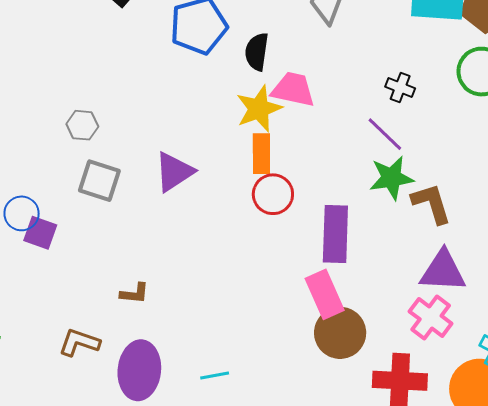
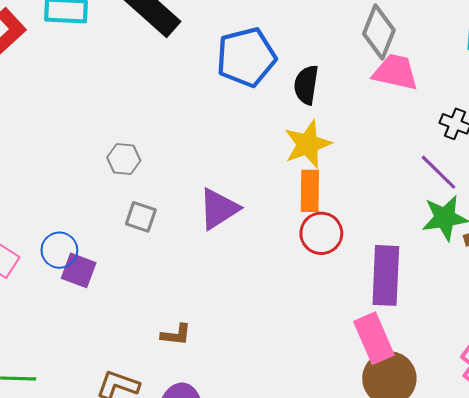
pink trapezoid: (293, 89) -> (395, 72), moved
gray square: (99, 181) -> (141, 217), size x0.7

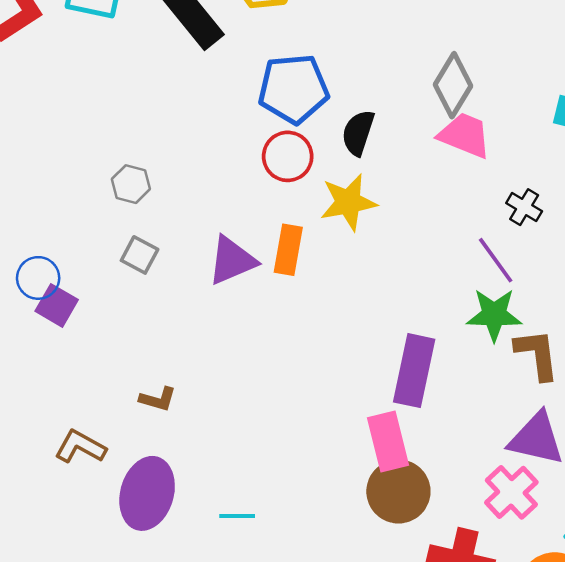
orange rectangle: (310, 191) -> (288, 250), moved
red circle: (321, 233) -> (288, 156), moved

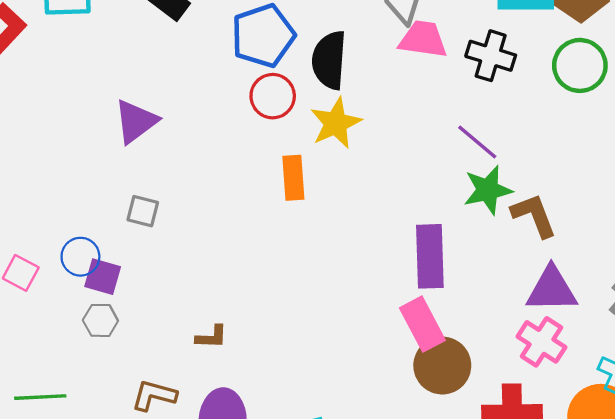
black semicircle: (358, 133) -> (329, 60), size x1.4
gray hexagon: (131, 184) -> (100, 320), moved
black cross: (524, 207) -> (491, 56), moved, size x1.5
gray square: (140, 255) -> (143, 211), moved
purple triangle: (232, 260) -> (136, 121), moved

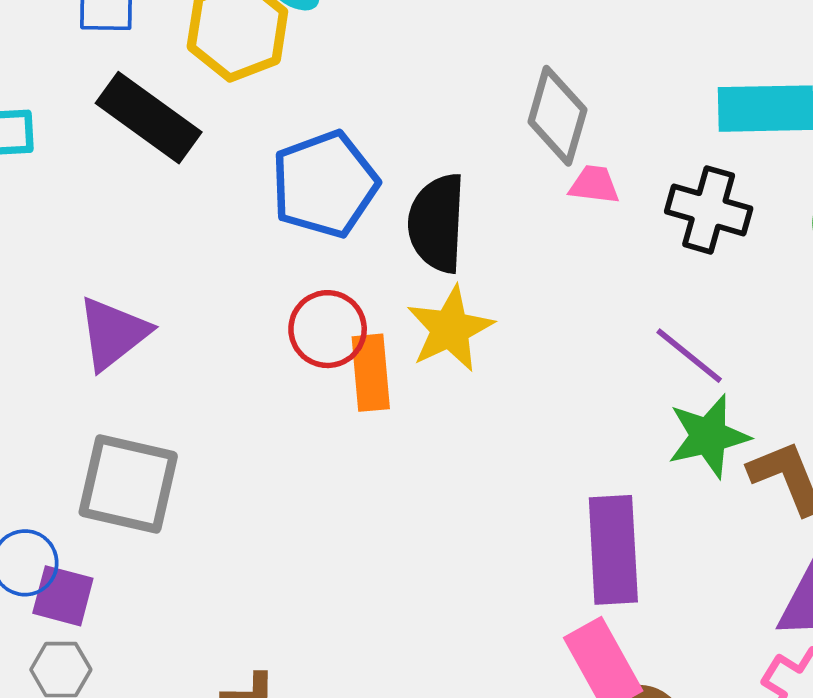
pink trapezoid: (423, 39) -> (594, 185), size x0.6
red circle: (273, 96) -> (328, 329), moved
orange rectangle: (293, 178) -> (371, 373), moved
gray square: (143, 211) -> (128, 484), size x1.8

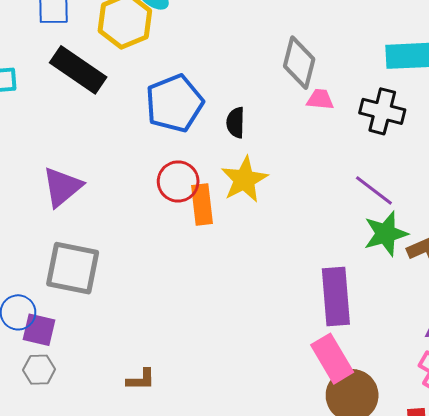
black semicircle: (437, 223) -> (236, 123), size x0.6

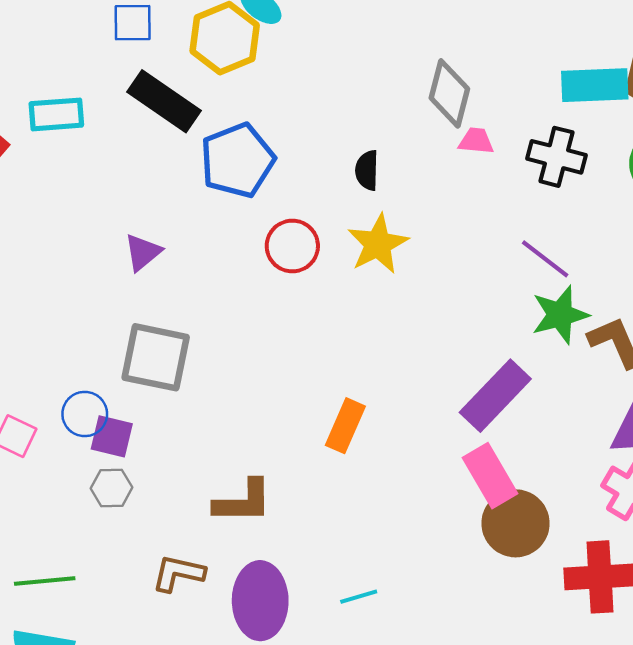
blue pentagon: (174, 103) -> (237, 160), moved
purple triangle: (62, 187) -> (143, 252), size x0.7
orange rectangle: (202, 204) -> (345, 426), moved, turned 30
purple rectangle: (336, 297) -> (495, 396), turned 48
brown L-shape: (141, 380) -> (243, 502), size x1.6

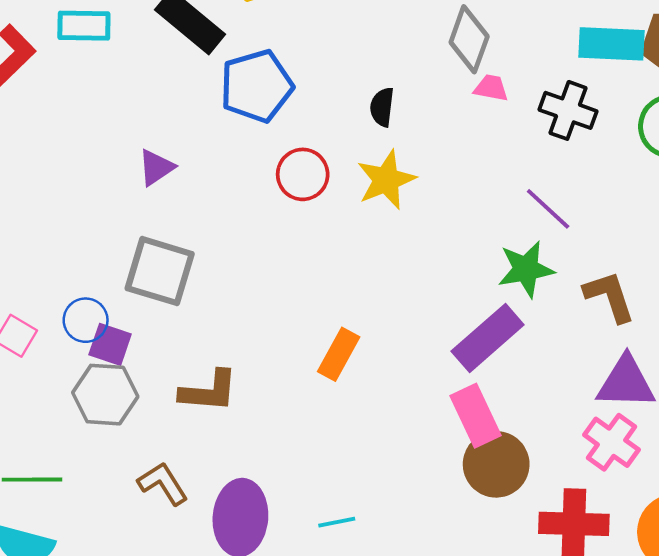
green star: (560, 315) -> (526, 269), moved
gray hexagon: (112, 488) -> (105, 395), size x1.6
brown L-shape: (243, 502) -> (209, 391), moved
brown L-shape: (178, 573) -> (163, 484), turned 40

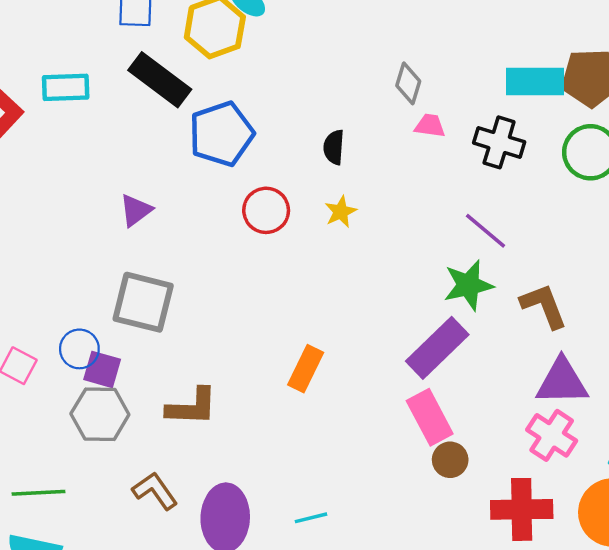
gray diamond: (469, 39) -> (408, 83), size x0.7
yellow star: (386, 180) -> (341, 212), size x0.6
brown circle: (496, 464) -> (450, 460), size x0.6

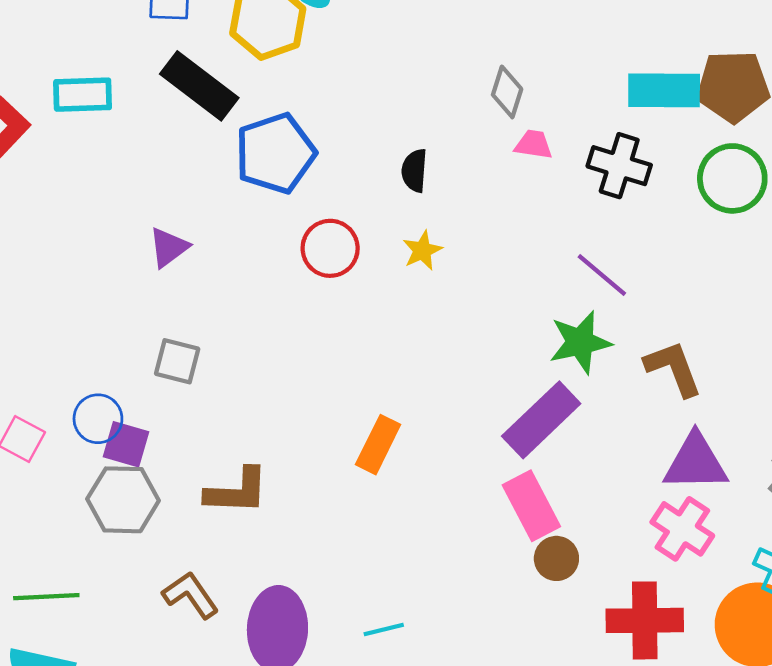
gray square: (143, 302) -> (177, 361), size x0.6

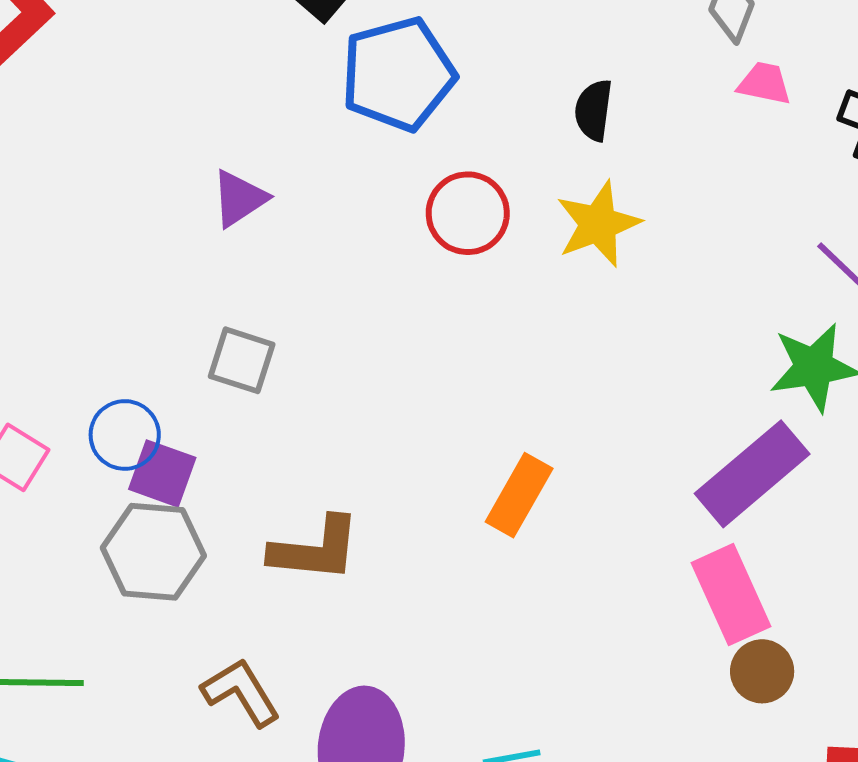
yellow star: (422, 250) -> (598, 224), size x1.5

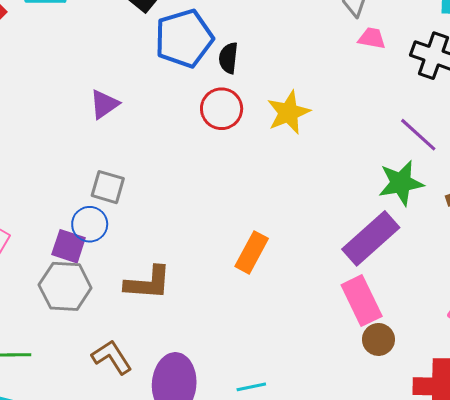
black semicircle: (594, 110) -> (228, 58), moved
blue circle: (125, 435) -> (90, 224), moved

